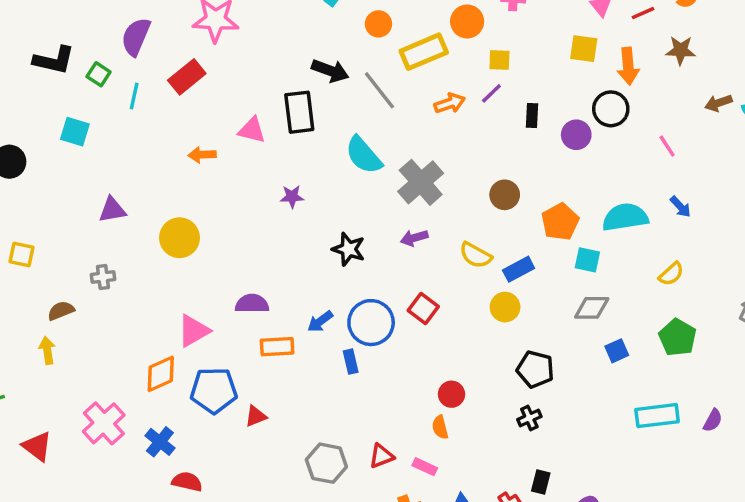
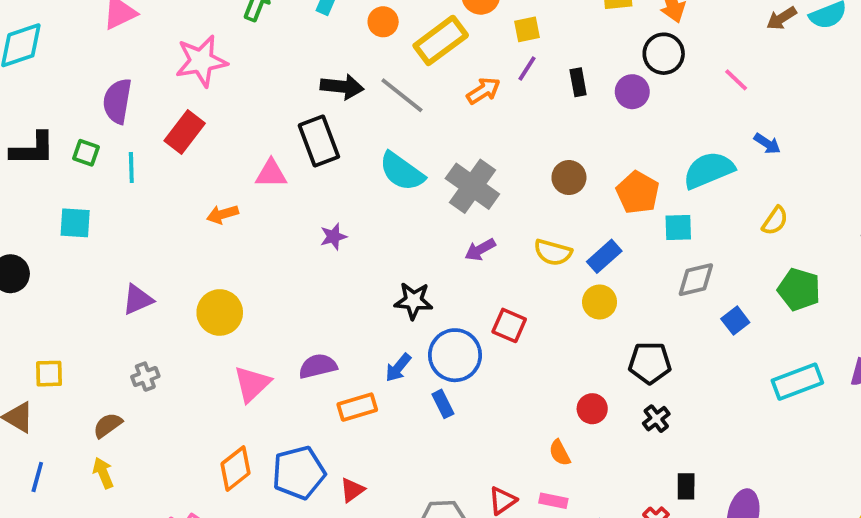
black star: (349, 249) -> (414, 301), moved
pink triangle: (193, 331) -> (252, 384), moved
red circle: (452, 394) -> (592, 409), moved

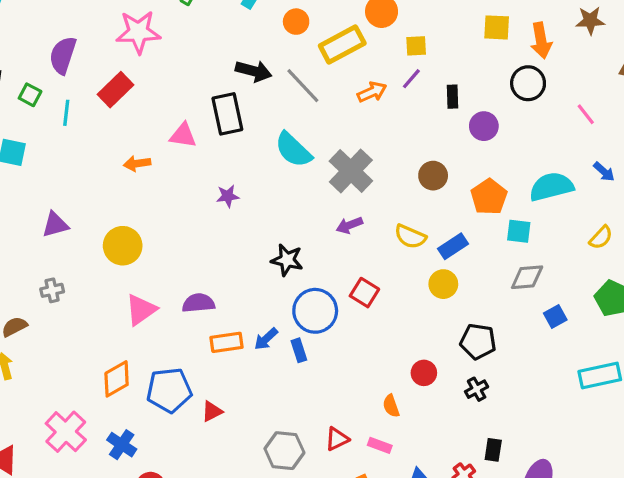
purple circle: (632, 92) -> (484, 126), moved
blue arrow: (398, 368) -> (266, 339), moved

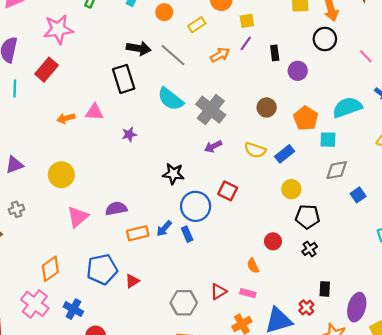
yellow rectangle: (342, 44) -> (197, 25), size x0.6
pink triangle: (183, 135) -> (94, 112), moved
yellow circle: (443, 284) -> (291, 189), moved
orange diamond: (117, 379) -> (50, 269), moved

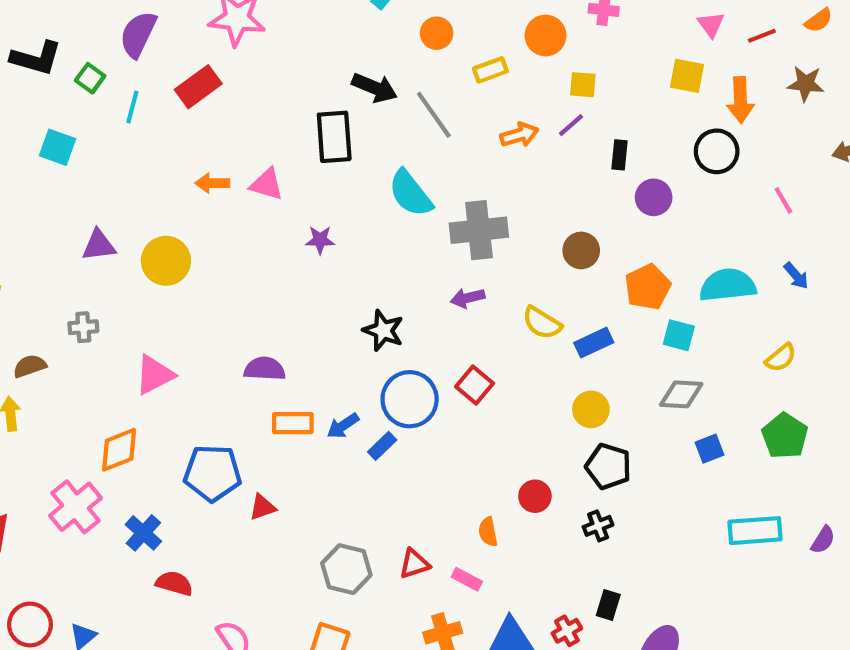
gray cross: (211, 110) -> (479, 230), turned 32
yellow circle: (61, 175) -> (166, 261), moved
pink triangle: (78, 217) -> (155, 375), moved
blue rectangle: (187, 234) -> (382, 446), turned 56

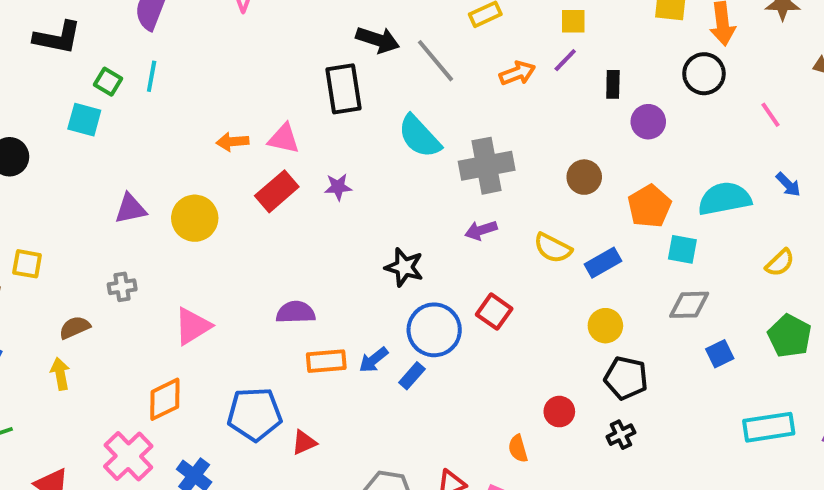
green square: (90, 78) -> (108, 82), moved
red rectangle: (198, 87) -> (277, 191), moved

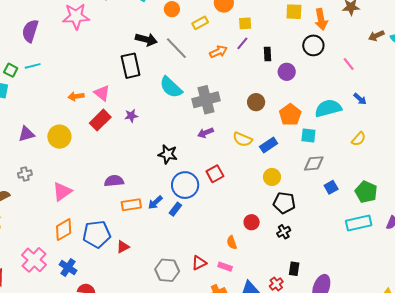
cyan line: (152, 76) -> (33, 66), turned 70
pink triangle: (284, 139) -> (102, 93), turned 30
red square: (494, 312) -> (215, 174), turned 30
green pentagon: (790, 336) -> (366, 192), moved
orange diamond: (165, 399) -> (64, 230), moved

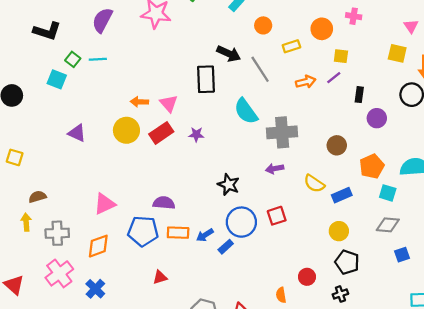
purple triangle: (26, 134) -> (77, 133), turned 30
yellow circle: (59, 137) -> (126, 130), moved
gray cross: (25, 174) -> (57, 233), moved, size x1.5
blue pentagon: (97, 234) -> (143, 231), moved

